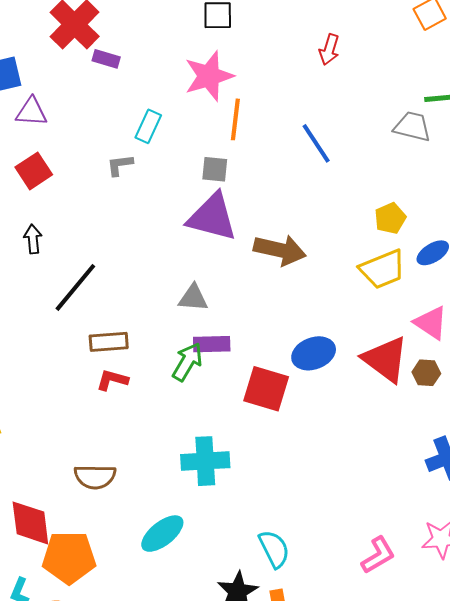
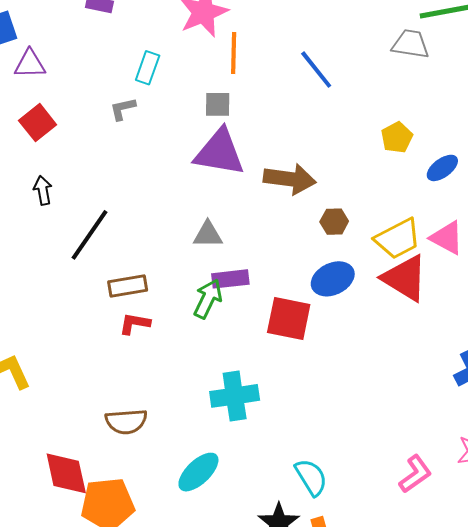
yellow trapezoid: (383, 269) -> (398, 239), moved
brown hexagon: (426, 373) -> (334, 222), moved

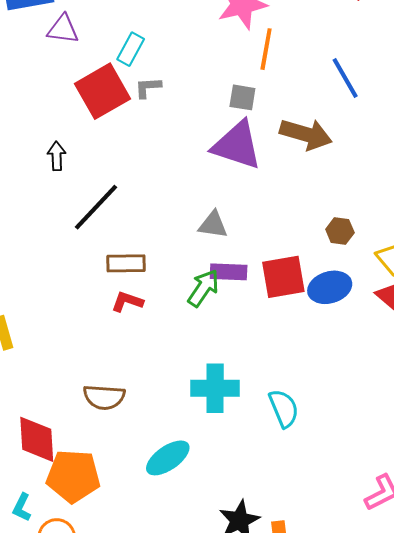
cyan rectangle: (148, 68) -> (131, 49), moved
red square: (38, 123) -> (102, 91), moved, size x1.5
brown arrow: (290, 179) -> (306, 134), moved
red square: (289, 318) -> (283, 277), moved, turned -30
cyan semicircle: (311, 477) -> (284, 408), moved

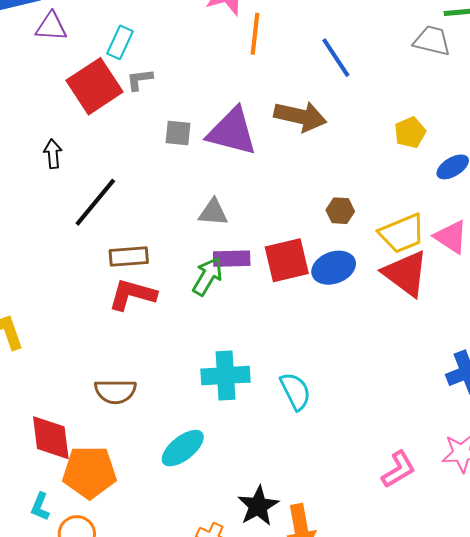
gray square: (242, 97) -> (178, 133), moved
red L-shape: (127, 302) -> (132, 295), size x1.5

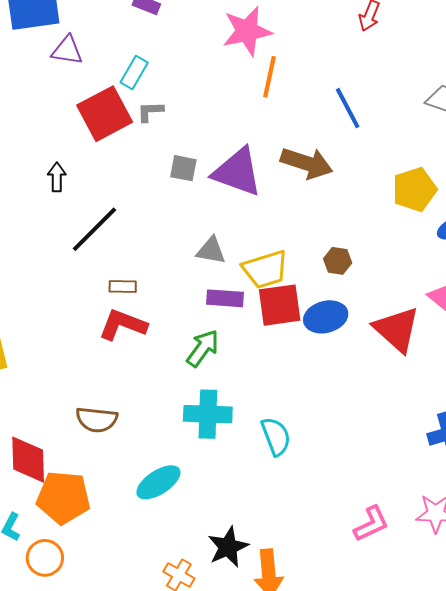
yellow pentagon: (410, 132) -> (414, 189), size x1.4
yellow trapezoid: (402, 233) -> (265, 269), moved
brown rectangle: (129, 257) -> (123, 287), size x0.7
green arrow: (208, 276) -> (203, 348), moved

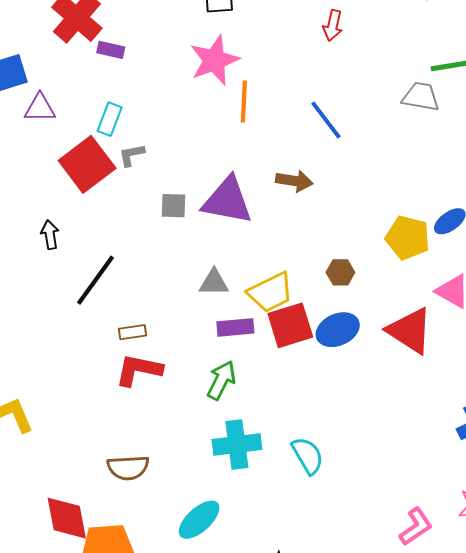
brown arrow: (307, 163) -> (294, 181), size x0.7
yellow pentagon: (414, 189) -> (408, 238), moved, turned -30

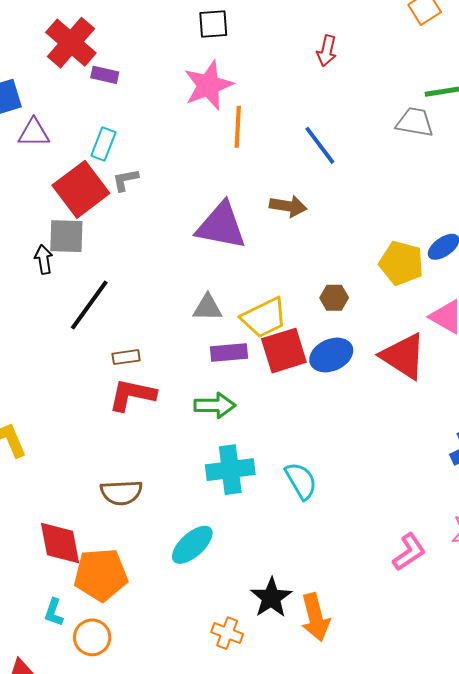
gray square: (173, 206) -> (66, 236), moved, size x1.4
green arrow: (221, 380) -> (215, 405), turned 63

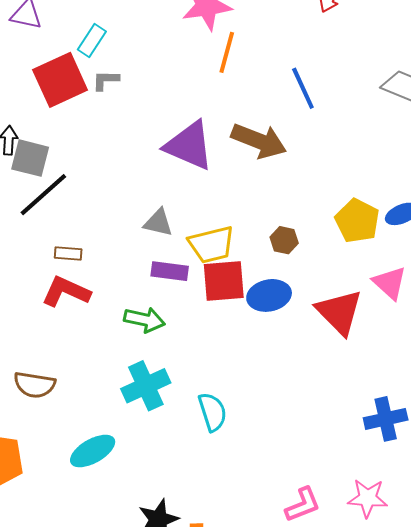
brown arrow: (288, 206) -> (259, 141), size x1.5
gray square: (66, 236) -> (30, 158), moved
cyan cross: (230, 470) -> (146, 386), turned -30

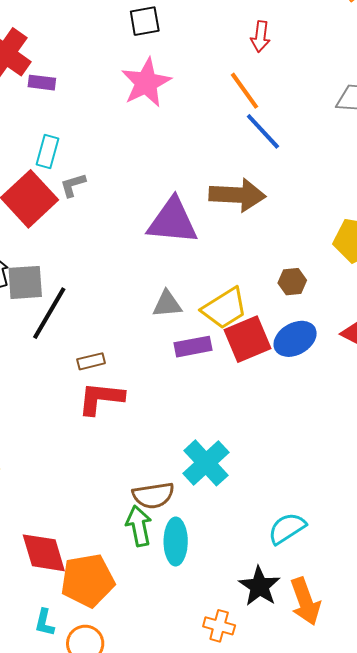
orange line: (227, 52) -> (244, 91), moved, turned -33
green arrow: (144, 320) -> (139, 526), moved, turned -96
brown semicircle: (35, 385) -> (153, 495), moved
cyan semicircle: (212, 412) -> (287, 528), moved, turned -87
cyan ellipse: (93, 451) -> (176, 542), turned -42

